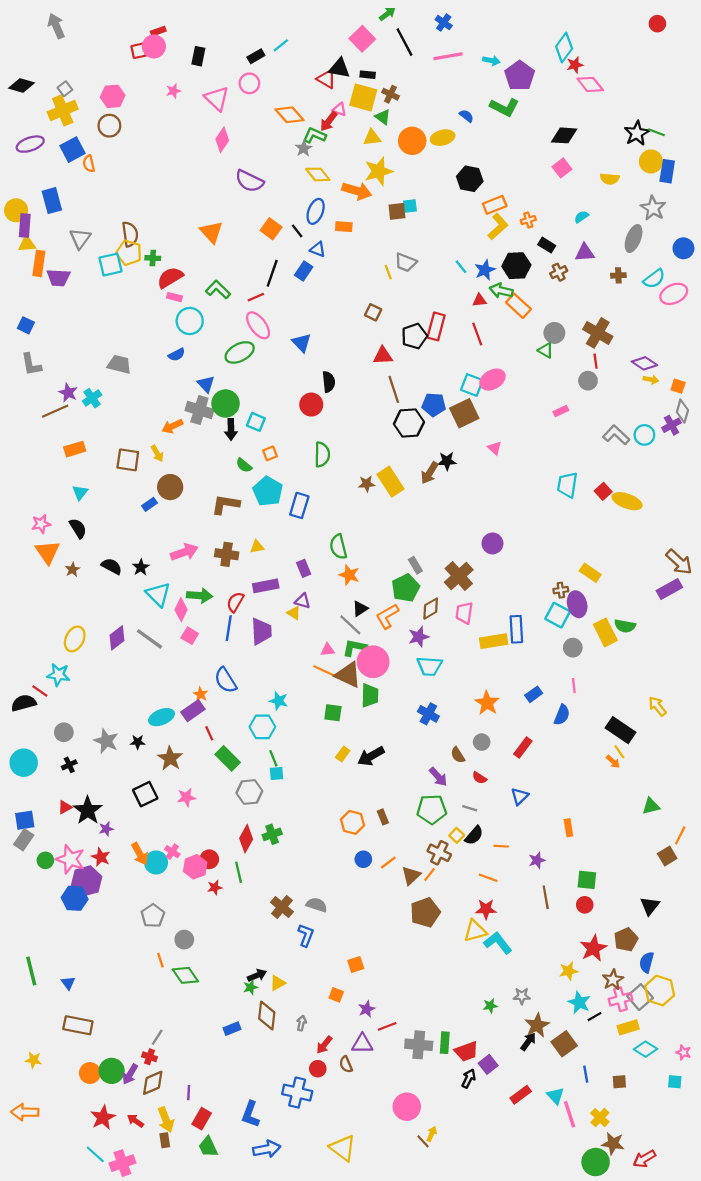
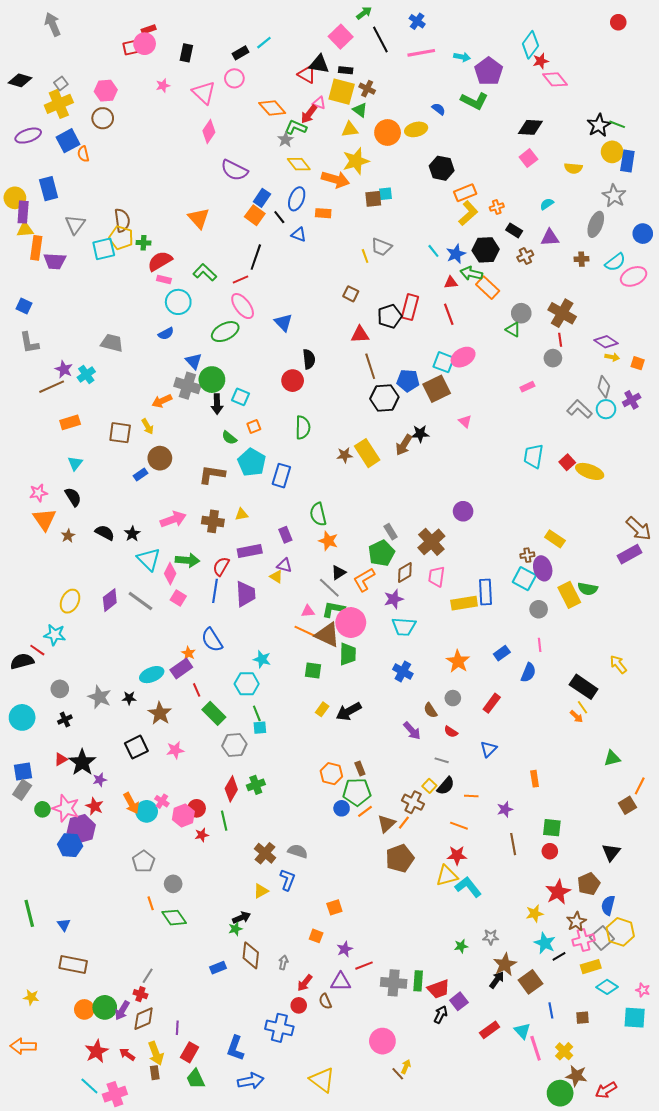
blue rectangle: (304, 271) -> (262, 198), moved
gray diamond: (682, 411) -> (604, 387), moved
green pentagon: (432, 809) -> (357, 792), moved
yellow triangle: (278, 983) -> (261, 891), moved
cyan square: (675, 1082) -> (635, 1018), size x1.6

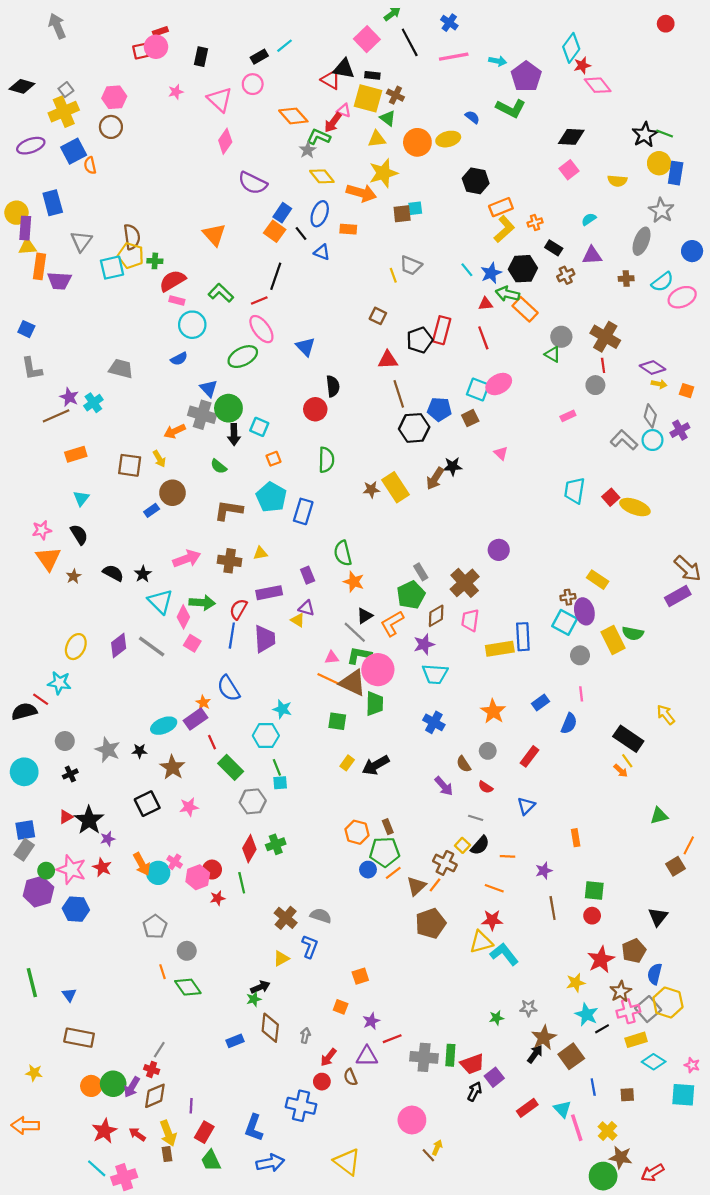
brown square: (437, 389) -> (470, 418), size x0.6
green semicircle: (229, 438) -> (219, 466), moved
purple hexagon: (81, 829) -> (38, 892), moved

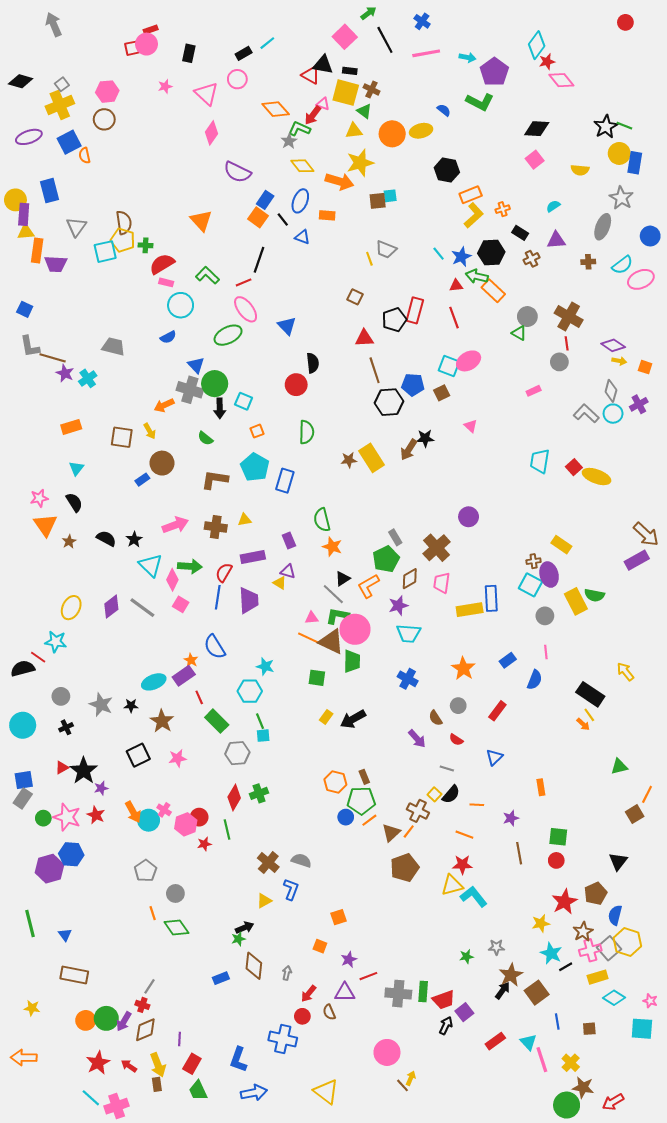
brown line: (56, 416) -> (53, 358), moved, turned 40
purple hexagon: (38, 892) -> (49, 869), moved

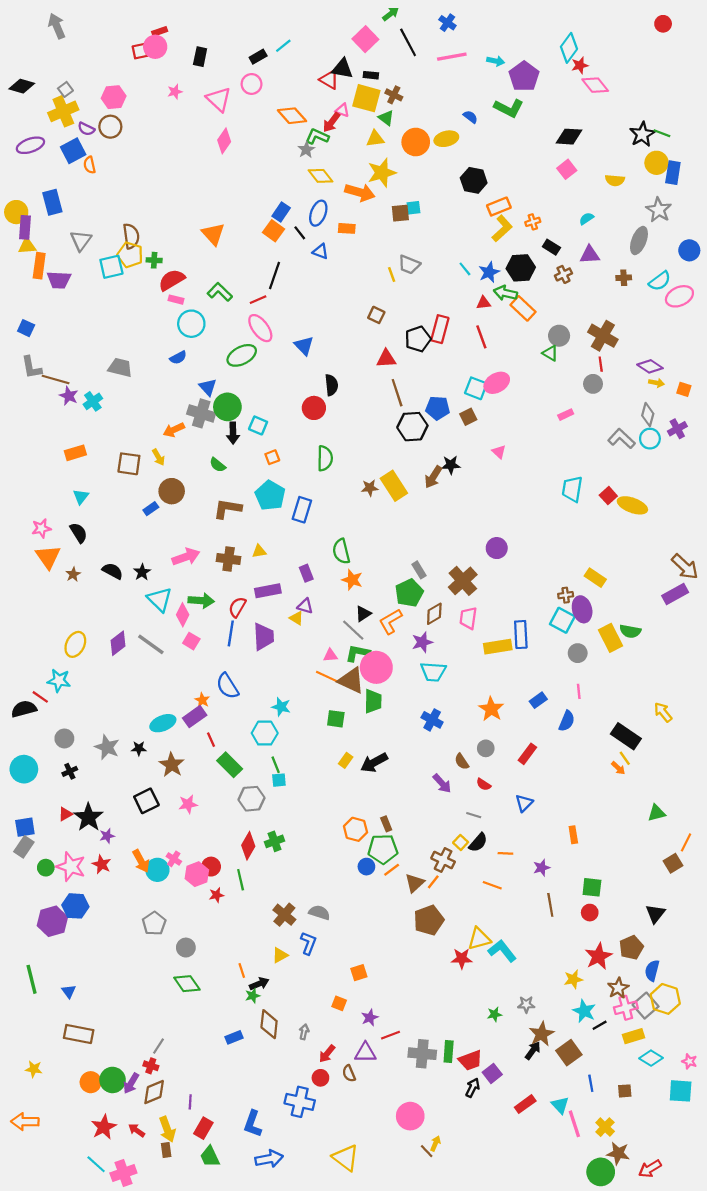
purple semicircle: (237, 172) -> (86, 129), moved, size x0.6
red star: (462, 865) -> (462, 958), moved
orange line: (153, 913) -> (242, 971), moved

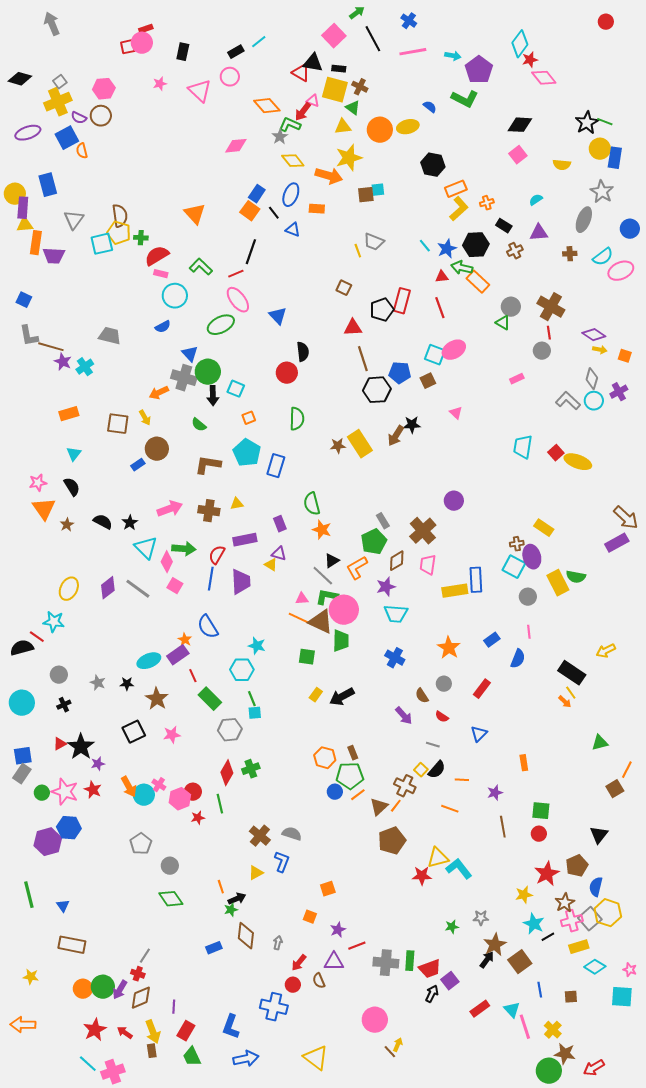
pink diamond: (224, 141) -> (236, 146), moved, turned 50
yellow arrow: (663, 712) -> (606, 651), turned -78
gray star: (107, 747) -> (98, 683), size x0.7

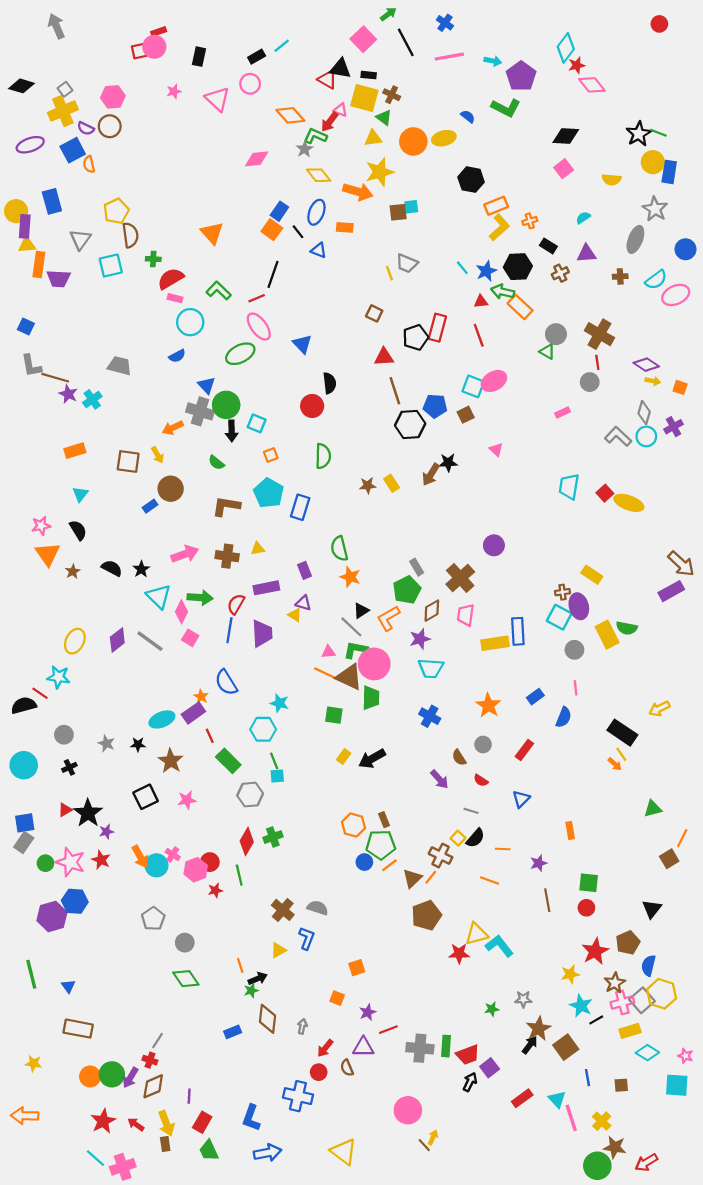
yellow pentagon: (119, 233) -> (116, 211), moved, turned 30
yellow rectangle: (360, 444) -> (392, 483), size x0.6

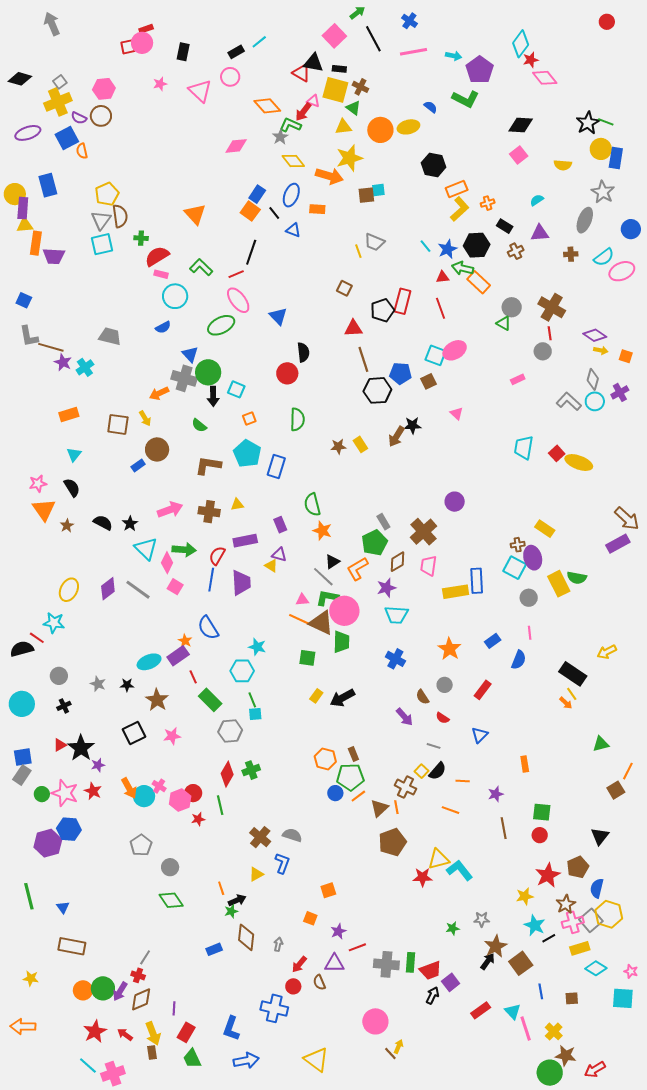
gray triangle: (80, 239) -> (101, 220), moved
orange line: (431, 877) -> (396, 807), turned -48

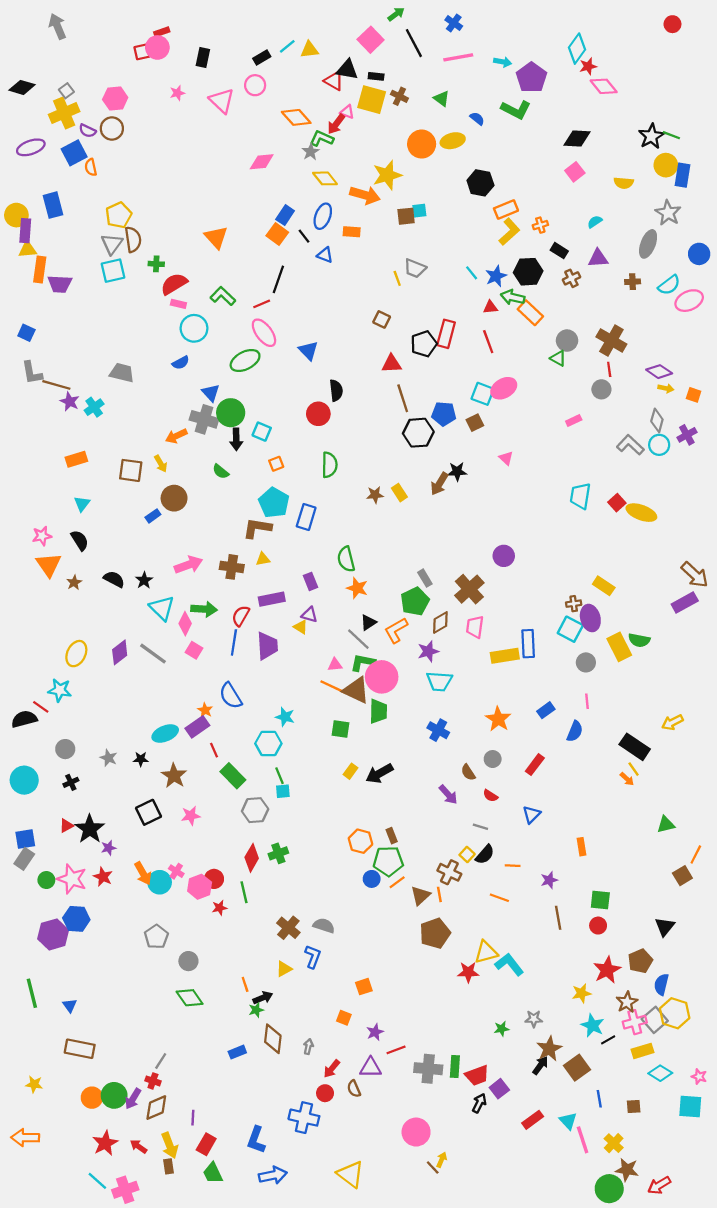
green triangle: (353, 108) -> (442, 99), moved
yellow triangle: (343, 127) -> (309, 50), moved
brown L-shape: (208, 466) -> (257, 528), moved

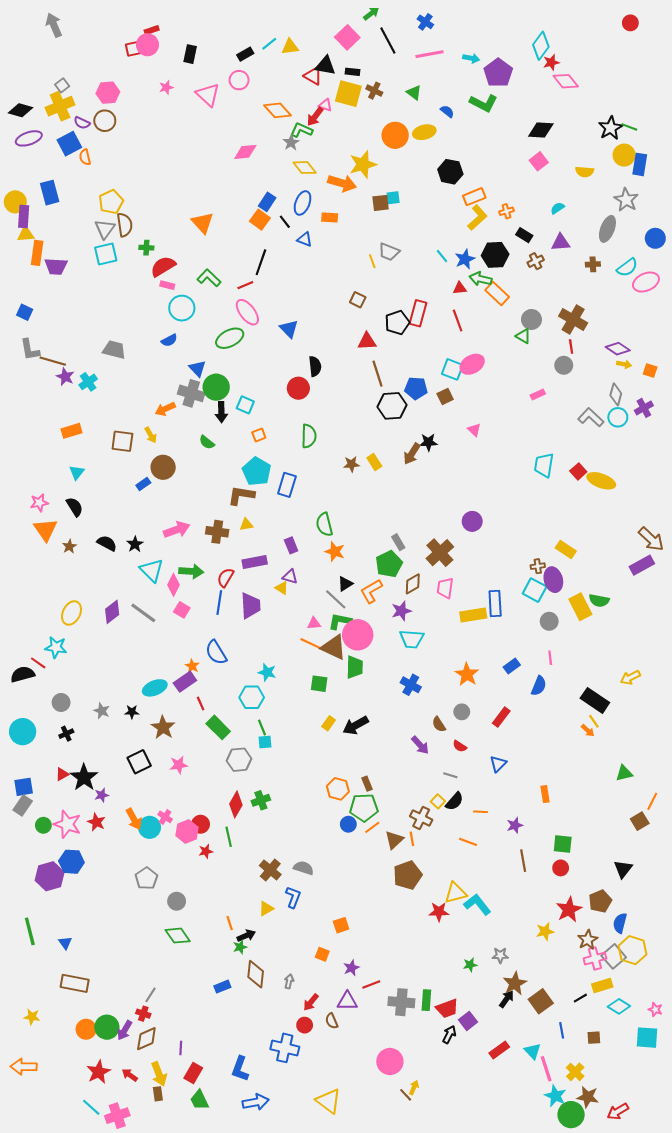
black diamond: (22, 87) -> (20, 110), moved
cyan star: (593, 1025) -> (555, 1096), moved
black line: (608, 1040) -> (580, 998), moved

